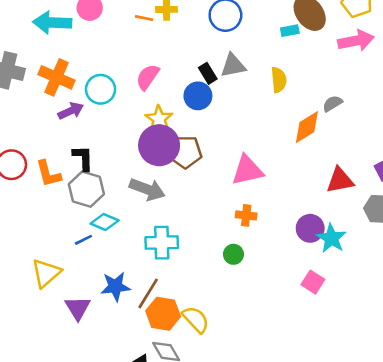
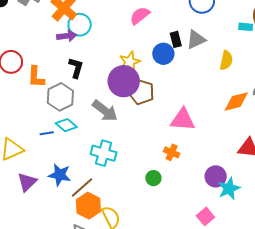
gray triangle: (233, 66) -> (196, 39), turned -30
pink semicircle: (148, 77) -> (140, 16), moved
cyan circle: (101, 89) -> (80, 25), moved
black L-shape: (83, 158) -> (76, 68), moved

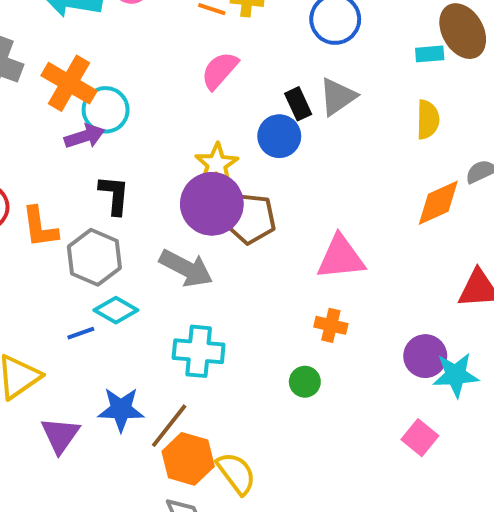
yellow semicircle: (226, 60) -> (428, 120), moved
cyan star: (229, 189) -> (456, 375), turned 30

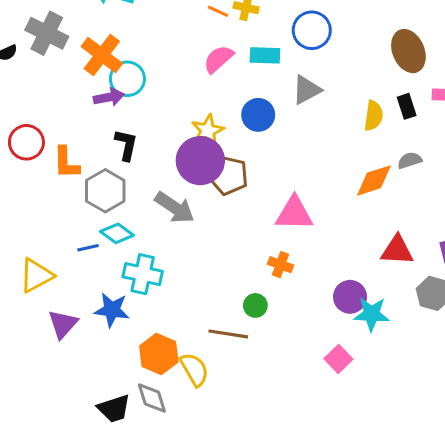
cyan rectangle: (430, 54) -> (265, 55), moved, size x1.4
black rectangle: (298, 104) -> (407, 106), moved
cyan cross: (199, 351) -> (143, 274), moved
brown line: (169, 426) -> (228, 334), moved, turned 54

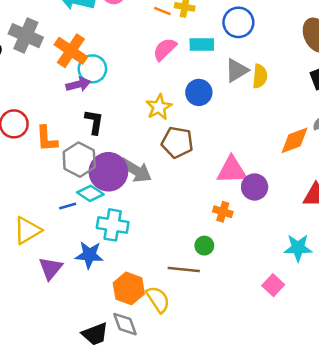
yellow semicircle: (374, 116) -> (260, 76), moved
purple circle: (200, 161) -> (108, 172), moved
purple circle: (350, 297) -> (255, 187), moved

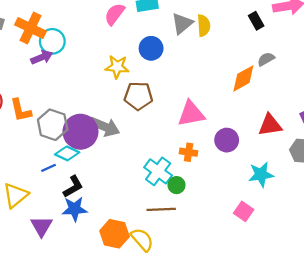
yellow star: (159, 107) -> (117, 67), turned -30
black L-shape: (94, 122) -> (73, 187), moved, turned 60
purple circle: (255, 187) -> (227, 140), moved
cyan cross: (113, 225) -> (158, 171), moved, turned 36

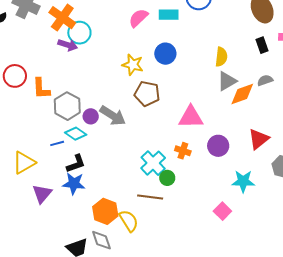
gray triangle: (182, 23) -> (227, 81), moved
yellow semicircle: (204, 26) -> (221, 57), moved
purple arrow: (42, 57) -> (68, 45), turned 30
red triangle: (270, 125) -> (259, 139), turned -40
purple circle: (80, 132) -> (91, 116), size x0.5

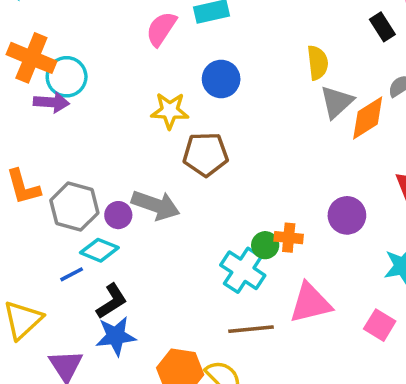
pink triangle: (191, 117) -> (310, 303), moved
green circle: (167, 178) -> (265, 245), moved

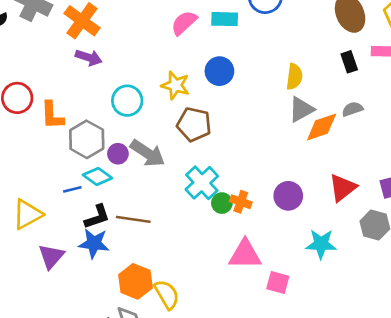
cyan circle: (67, 77) -> (127, 101), moved
cyan cross: (243, 270) -> (202, 183), moved
pink square: (380, 325) -> (278, 282), moved, turned -30
brown line: (251, 329) -> (133, 219), moved

